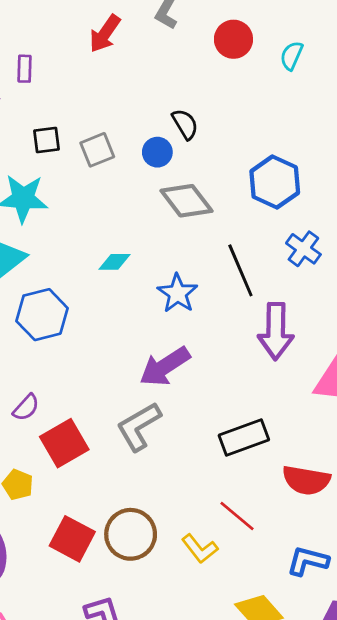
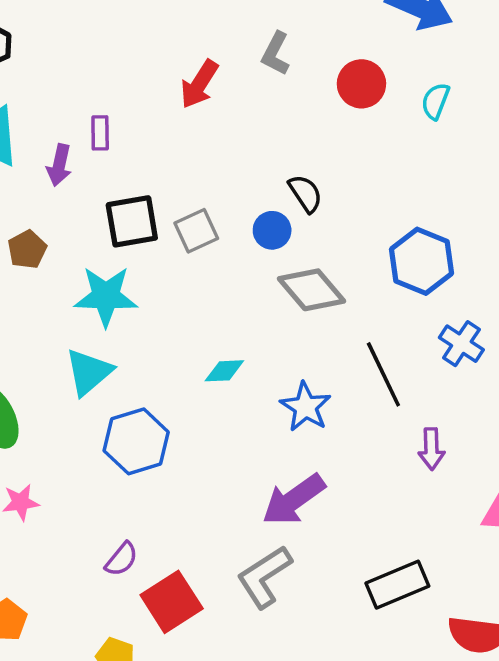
black square: (46, 140) -> (132, 221), size x1.5
purple arrow: (276, 331) -> (431, 449), size x0.6

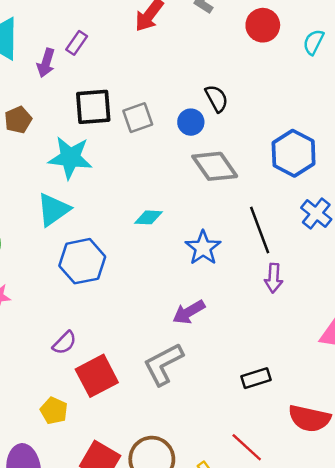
purple rectangle: (100, 133) -> (77, 43), turned 30
purple arrow: (431, 449) -> (274, 278), moved
purple arrow: (294, 500) -> (189, 312), size x0.7
black rectangle: (397, 585) -> (256, 378), size x0.7

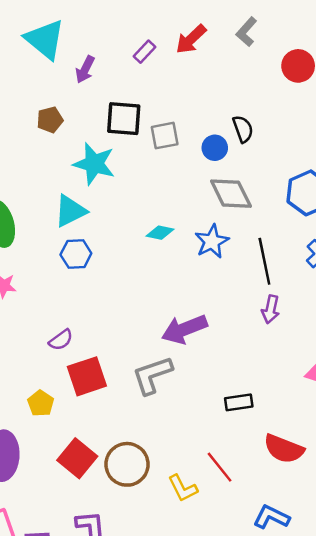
purple rectangle: (77, 43) -> (144, 52), moved
blue star: (203, 248) -> (212, 241), moved
blue hexagon: (82, 261) -> (76, 254), moved, size x0.7
purple arrow: (189, 312) -> (184, 329), size x1.4

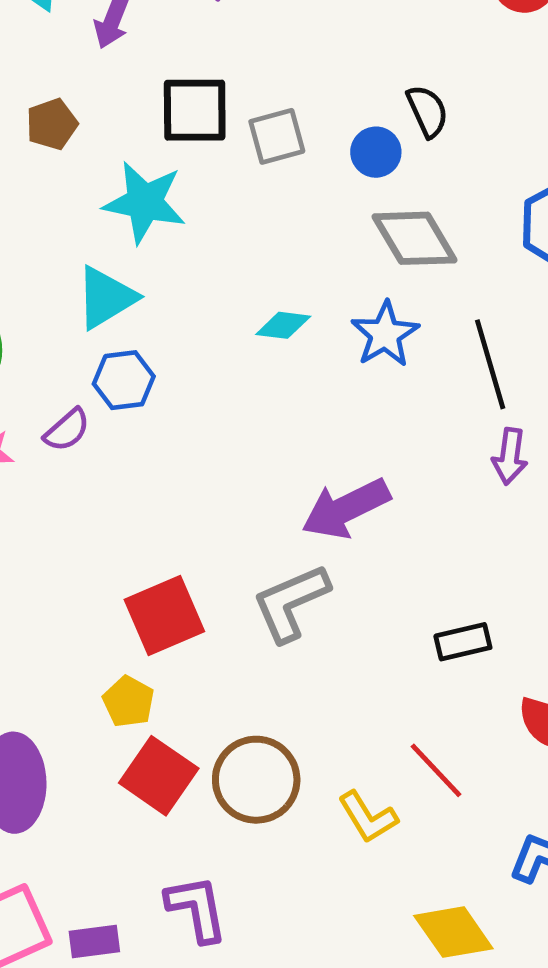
purple semicircle: (61, 340) -> (67, 430), moved
yellow pentagon: (41, 403) -> (129, 702), moved

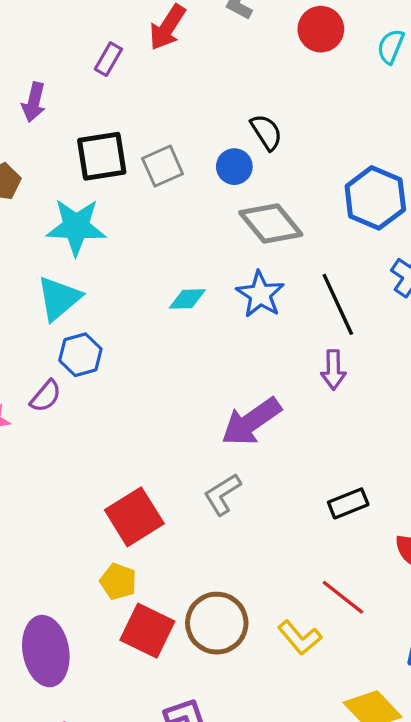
purple arrow: (510, 456) -> (333, 370), moved
gray L-shape: (291, 603) -> (222, 494), size x0.7

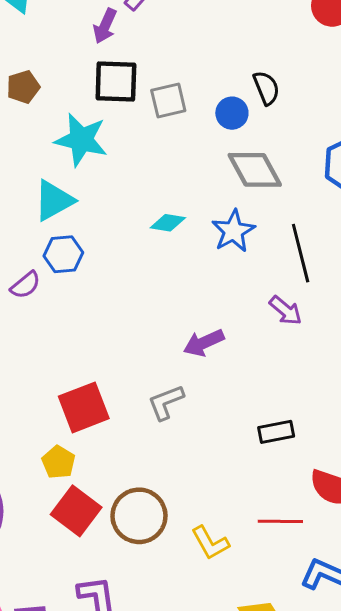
purple arrow: (34, 102) -> (105, 26), moved
purple arrow: (333, 370) -> (286, 310), turned -60
purple arrow: (251, 422) -> (204, 343), size x0.7
red line: (343, 597) -> (280, 521), moved, turned -48

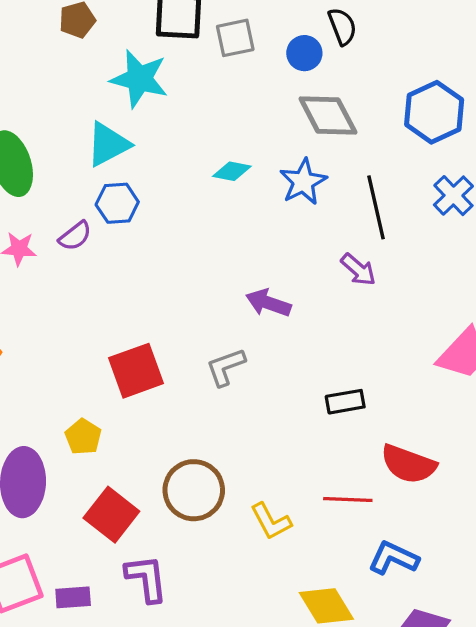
purple arrow: (204, 343) -> (268, 303), turned 42
yellow pentagon: (58, 462) -> (83, 437), moved
red square: (76, 511) -> (111, 515), moved

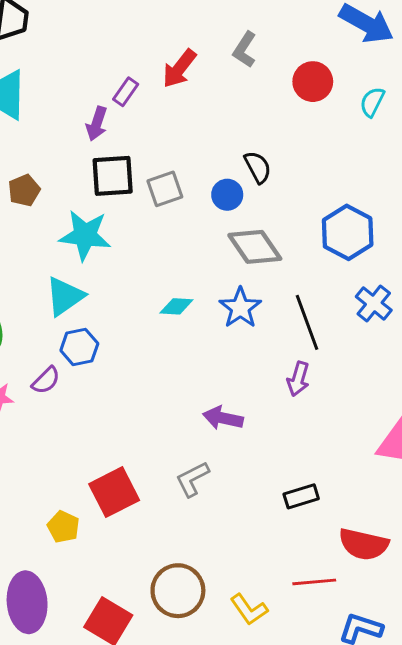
purple arrow: (358, 270) -> (298, 379), turned 72
yellow pentagon: (83, 437) -> (63, 527), moved

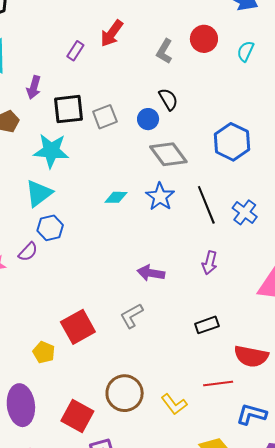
gray L-shape: (245, 50) -> (164, 51), moved
purple arrow: (97, 124) -> (34, 87), moved
blue cross: (374, 303) -> (245, 212), moved
purple arrow: (298, 379) -> (210, 263), moved

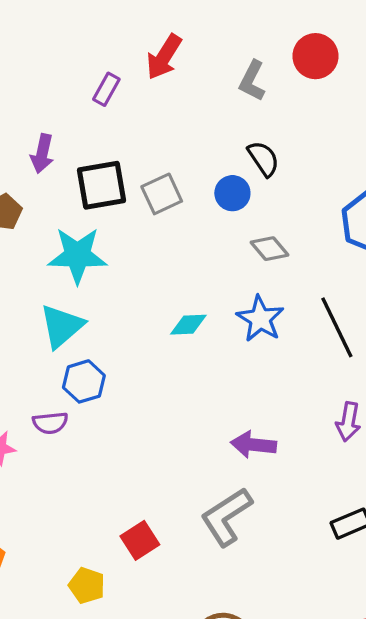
gray diamond: (168, 154) -> (269, 249), size x0.6
purple semicircle: (28, 252) -> (50, 423), turned 45
gray L-shape: (132, 316) -> (226, 517), size x1.4
red square: (78, 327) -> (140, 540), size x0.7

